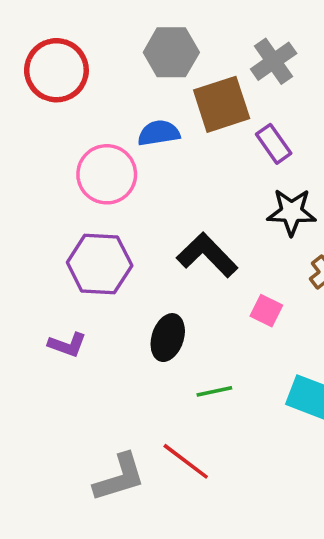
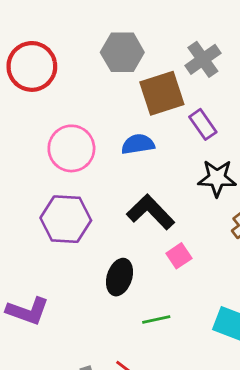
blue semicircle: (159, 133) -> (138, 144), moved
pink square: (266, 311) -> (179, 256), moved, turned 30
purple L-shape: (67, 345) -> (28, 311), moved, size x1.4

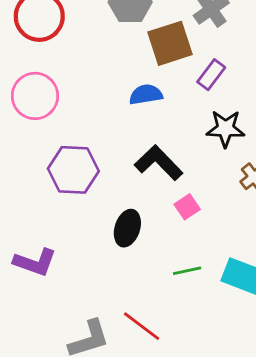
purple rectangle: (203, 124) -> (211, 75), turned 72
pink circle: (71, 148) -> (35, 96), moved
green line: (156, 319) -> (187, 271), moved

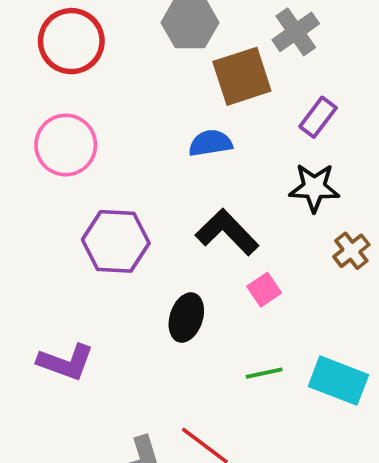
purple rectangle: (211, 75) -> (318, 117), moved

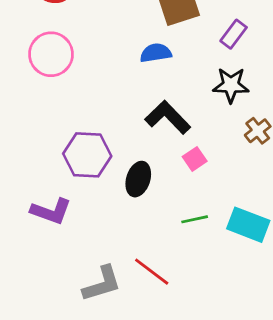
purple hexagon: (116, 241) -> (87, 155), moved

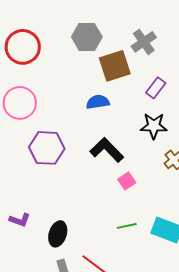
purple hexagon: (87, 155) -> (47, 148), moved
black ellipse: (138, 179) -> (58, 234), moved
purple L-shape: (51, 211) -> (20, 220), size x0.7

